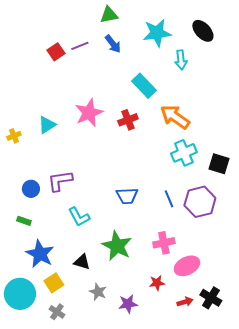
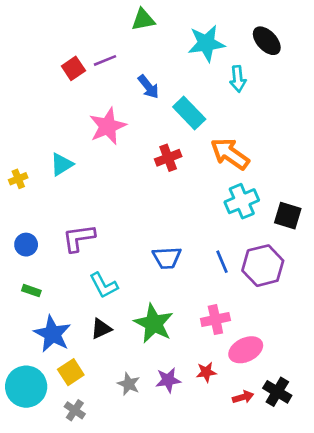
blue arrow: (113, 44) -> (148, 87), moved
pink star: (89, 113) -> (108, 126), moved
blue circle: (31, 189) -> (26, 245), moved
black triangle: (82, 262) -> (101, 329), moved, turned -42
purple star: (128, 304) -> (168, 380), moved

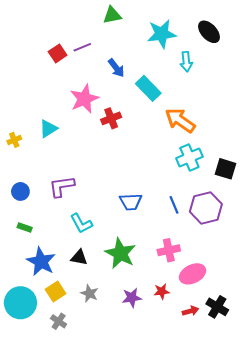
red cross: (168, 158) -> (111, 118), moved
black triangle: (101, 329) -> (79, 257), turned 36
gray star: (129, 384) -> (89, 293), moved

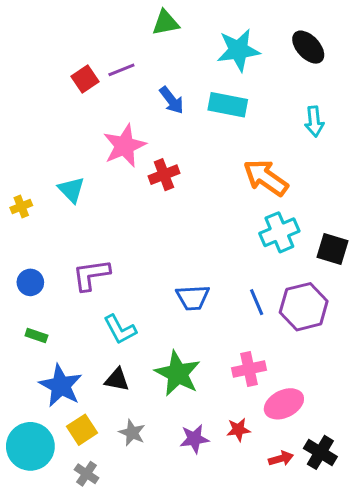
cyan arrow: (186, 62) -> (314, 121), moved
cyan rectangle: (148, 88) -> (228, 105), moved, turned -35
cyan triangle: (48, 129) -> (71, 190), turned -42

